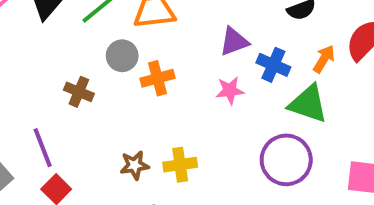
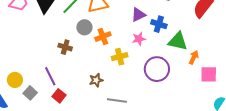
orange arrow: (324, 59) -> (194, 57), moved
purple circle: (286, 160) -> (157, 69), moved
yellow cross: (180, 165) -> (120, 57), moved

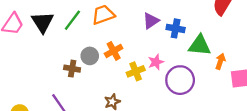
gray circle: (84, 27) -> (90, 56), moved
pink star: (139, 39) -> (156, 62), moved

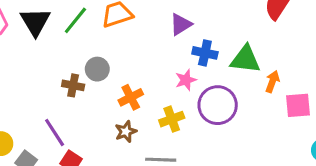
blue cross: (176, 28) -> (205, 53), moved
orange cross: (114, 51) -> (131, 97), moved
yellow cross: (136, 71) -> (172, 119), moved

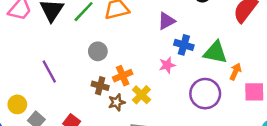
brown cross: (73, 85) -> (100, 86), moved
purple circle: (218, 105) -> (205, 94), moved
yellow cross: (172, 119) -> (141, 95), moved, turned -30
purple line: (55, 132) -> (49, 71), moved

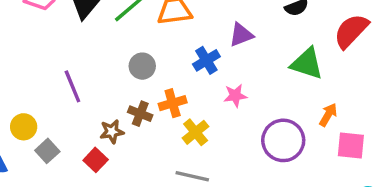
blue cross: (184, 45) -> (206, 60), moved, turned 36
green triangle: (215, 52) -> (307, 64), moved
brown star: (117, 102) -> (112, 132), moved

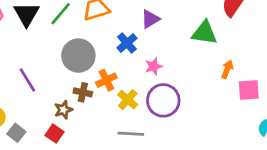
gray circle: (142, 66) -> (78, 56), size x1.6
purple circle: (283, 140) -> (163, 100), moved

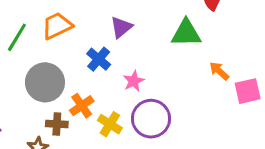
orange arrow: (227, 69) -> (219, 71), turned -60

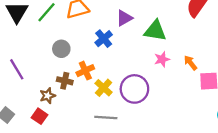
green triangle: (186, 33) -> (155, 31), moved
pink star: (134, 81) -> (162, 59), moved
gray circle: (45, 82) -> (61, 49), size x0.6

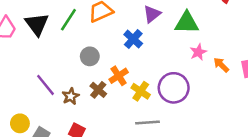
orange arrow: (191, 63) -> (221, 65), moved
brown cross: (65, 81) -> (98, 90), turned 35
brown star: (48, 96) -> (71, 96), moved

